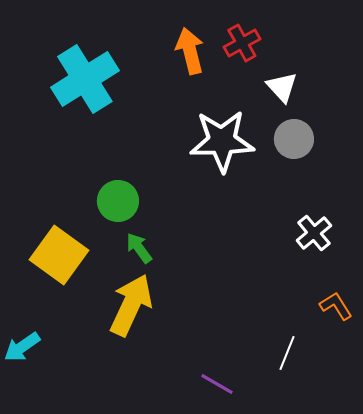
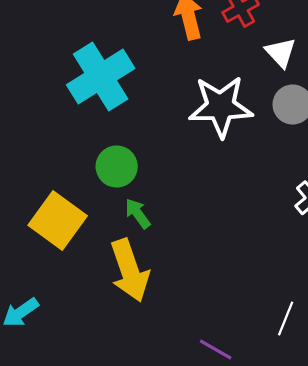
cyan cross: (85, 79) -> (101, 77), moved
yellow arrow: (131, 305) -> (130, 271), turned 136

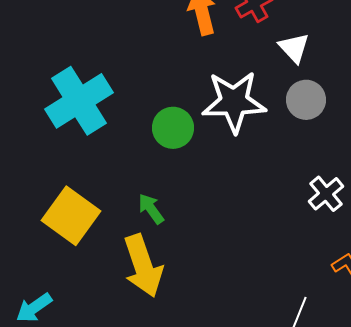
cyan cross: (101, 77) -> (79, 101), moved
green circle: (117, 167) -> (173, 128), moved

